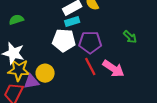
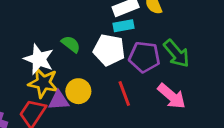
green semicircle: (16, 20) -> (71, 44), moved, turned 48
green arrow: (130, 37) -> (177, 53), moved, size x1.5
red line: (90, 67) -> (124, 94), moved

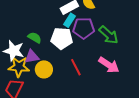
cyan rectangle: (123, 26) -> (69, 20), turned -40
purple pentagon: (144, 57) -> (84, 28), moved
purple triangle: (59, 100) -> (32, 57), moved

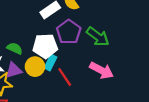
cyan rectangle: (69, 20) -> (50, 63), moved
purple pentagon: (84, 28) -> (69, 32), turned -30
yellow circle: (44, 69) -> (35, 67), moved

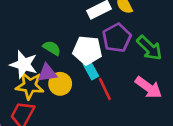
cyan rectangle: (50, 63) -> (91, 70), turned -63
yellow circle: (35, 67) -> (60, 84), moved

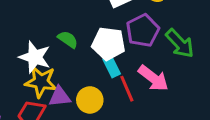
purple triangle: (47, 73) -> (60, 97), moved
yellow circle: (60, 84) -> (90, 100), moved
pink arrow: (148, 87) -> (153, 78), moved

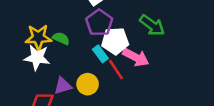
purple pentagon: (143, 30) -> (99, 23), moved
white pentagon: (109, 44) -> (115, 41), moved
yellow star: (41, 82) -> (38, 37), moved

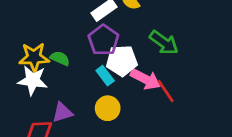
red line: (116, 70) -> (166, 91), moved
yellow circle: (88, 84) -> (108, 108), moved

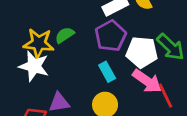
green semicircle: (60, 58) -> (65, 35), moved, turned -66
white pentagon: (122, 61) -> (142, 52), moved

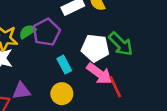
purple pentagon: (111, 36) -> (46, 32), moved

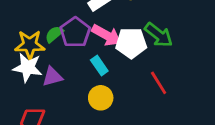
pink arrow: (99, 74) -> (106, 35), moved
purple triangle: (21, 91) -> (52, 77), moved

